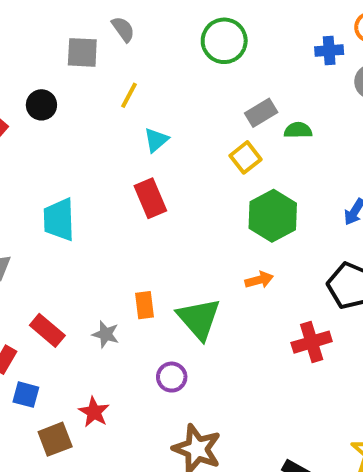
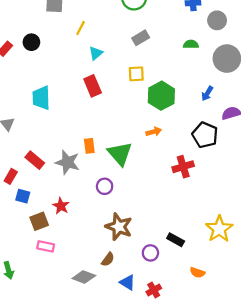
black circle: (41, 105) -> (31, 42), moved
gray rectangle: (261, 113) -> (141, 38), moved
green semicircle: (298, 130) -> (191, 44), moved
yellow square: (246, 157) -> (136, 74), moved, turned 35
gray star: (106, 334) -> (67, 162), size x1.6

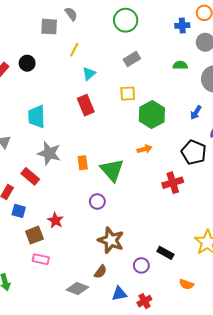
gray star: (67, 162) -> (49, 153), moved
blue triangle: (128, 282) -> (119, 294), turned -42

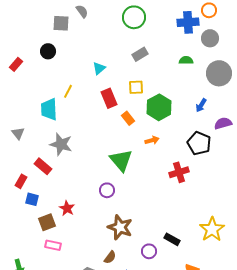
blue cross: (182, 25) -> (188, 22), size x1.5
yellow line: (74, 50) -> (68, 91), moved
black circle: (27, 63) -> (48, 51), moved
red rectangle: (86, 105) -> (109, 98), moved
orange rectangle: (83, 163) -> (128, 118), moved, turned -32

